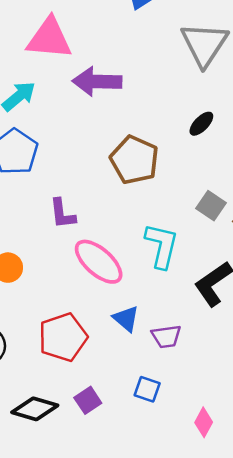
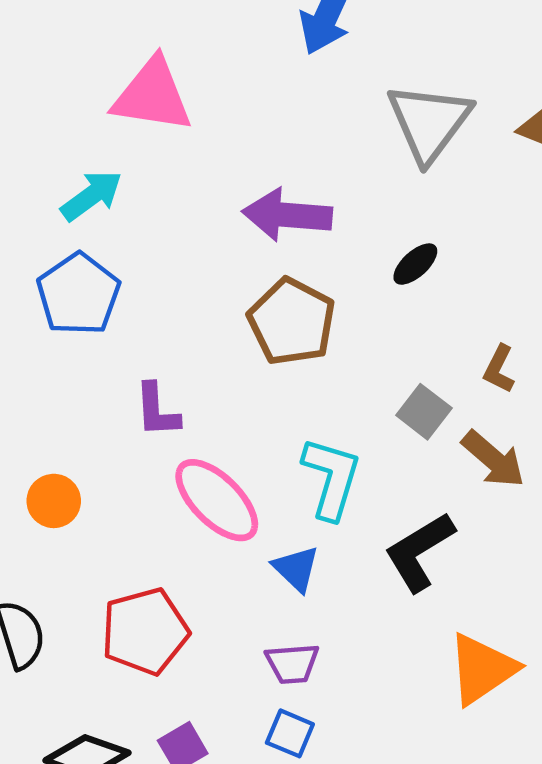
purple arrow: (97, 82) -> (287, 215), moved
blue triangle: (126, 319) -> (296, 569), moved
purple trapezoid: (166, 336) -> (292, 663), moved

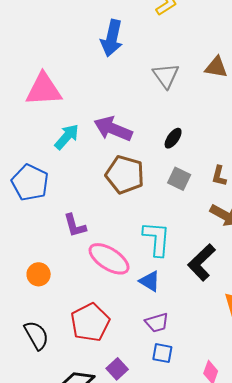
gray triangle: (429, 122) -> (166, 76), size x0.7
cyan arrow: (92, 196) -> (67, 137), moved
purple arrow: (287, 215) -> (113, 129), turned 30
gray square: (424, 412) -> (179, 179), moved

